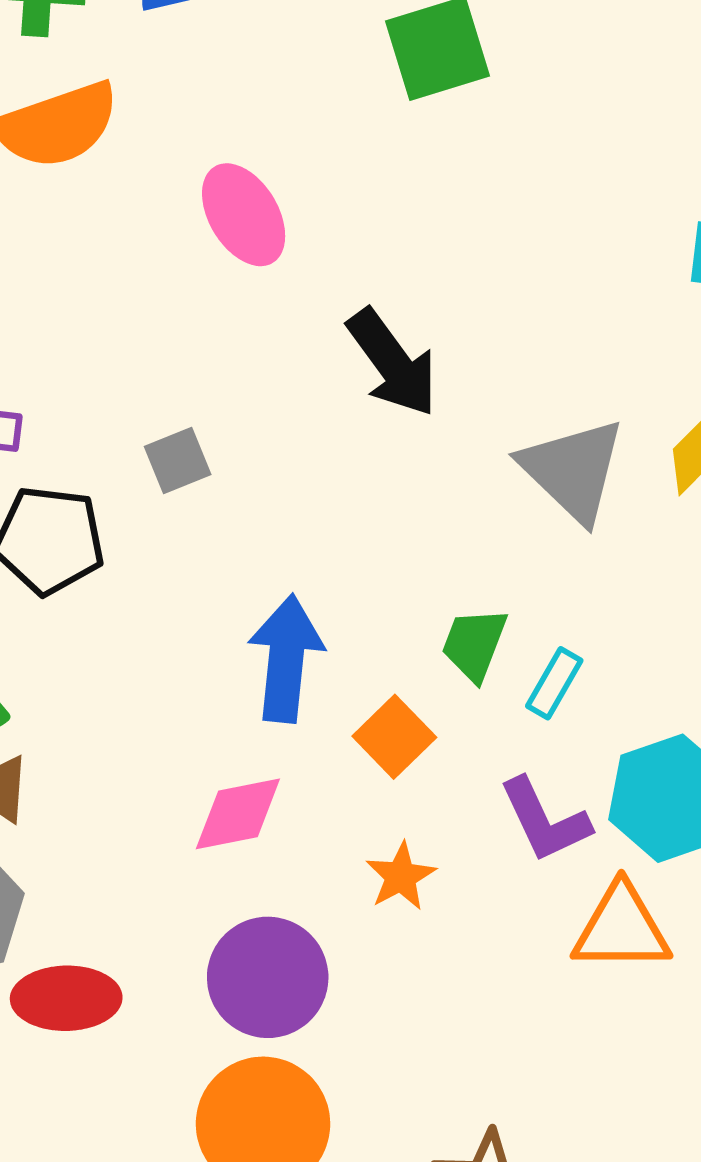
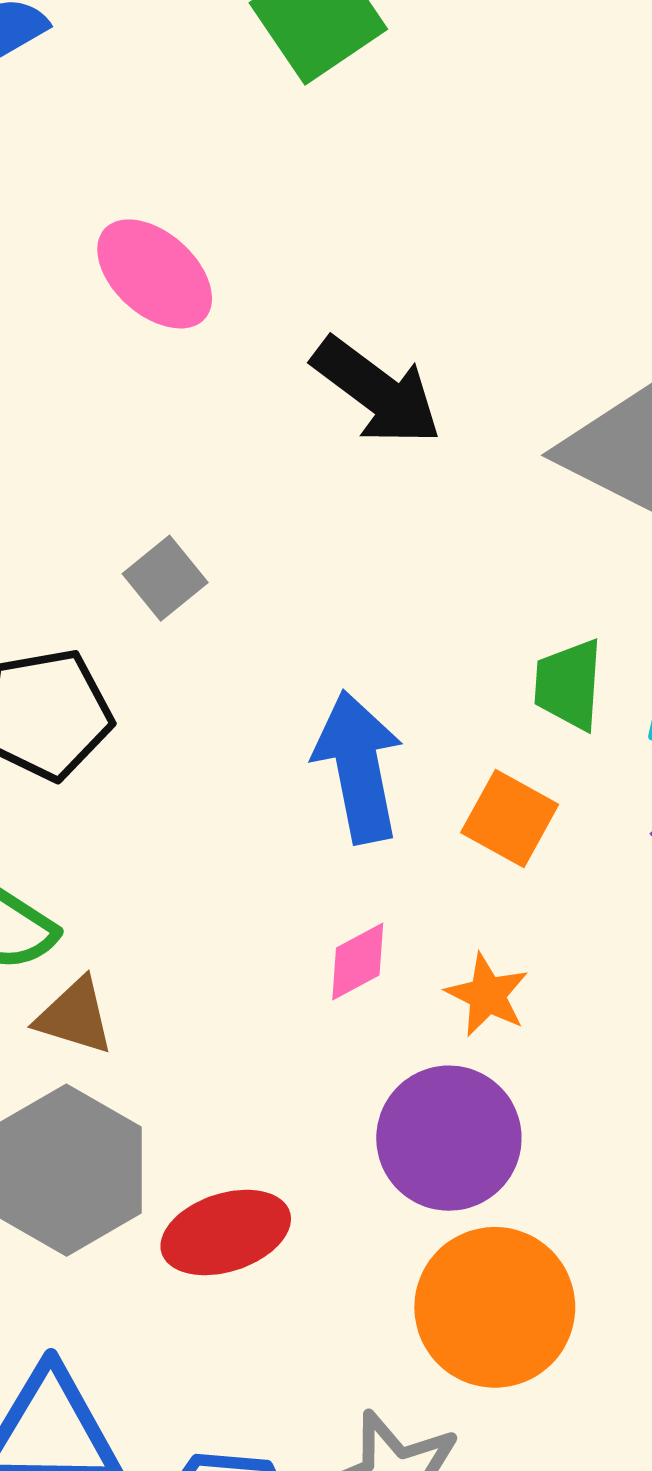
pink diamond: (238, 814) -> (358, 961), size x0.7
orange star: (401, 876) -> (487, 995), moved

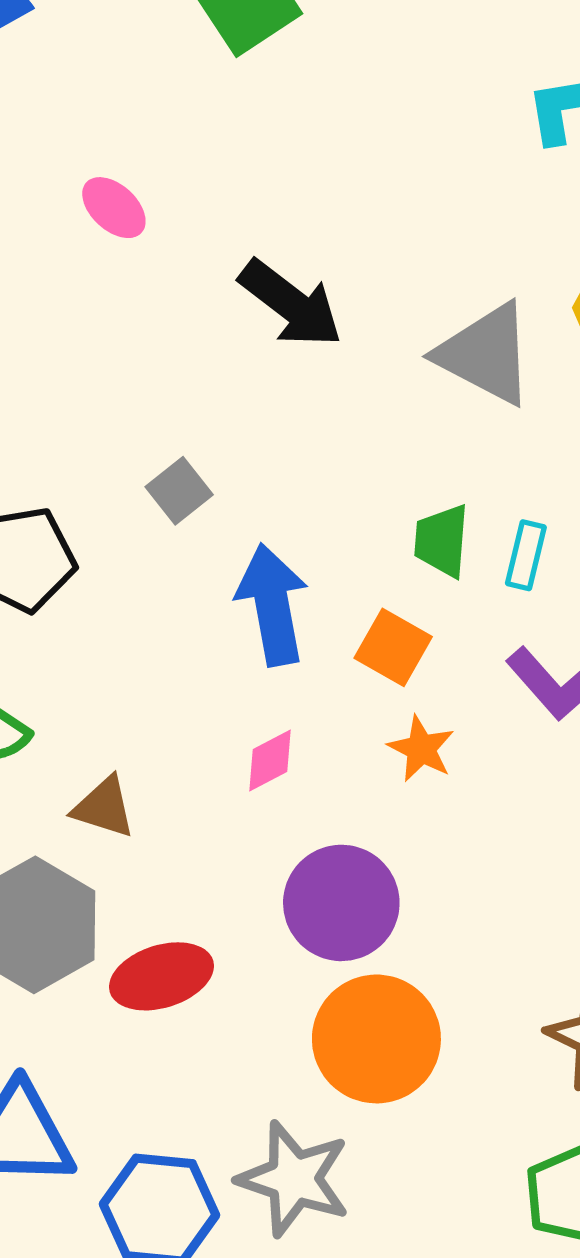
pink ellipse: (155, 274) -> (114, 208), size x0.7
gray square: (165, 578) -> (179, 491), moved
orange star: (487, 995) -> (421, 749), moved
brown triangle: (75, 1016) -> (104, 807), moved

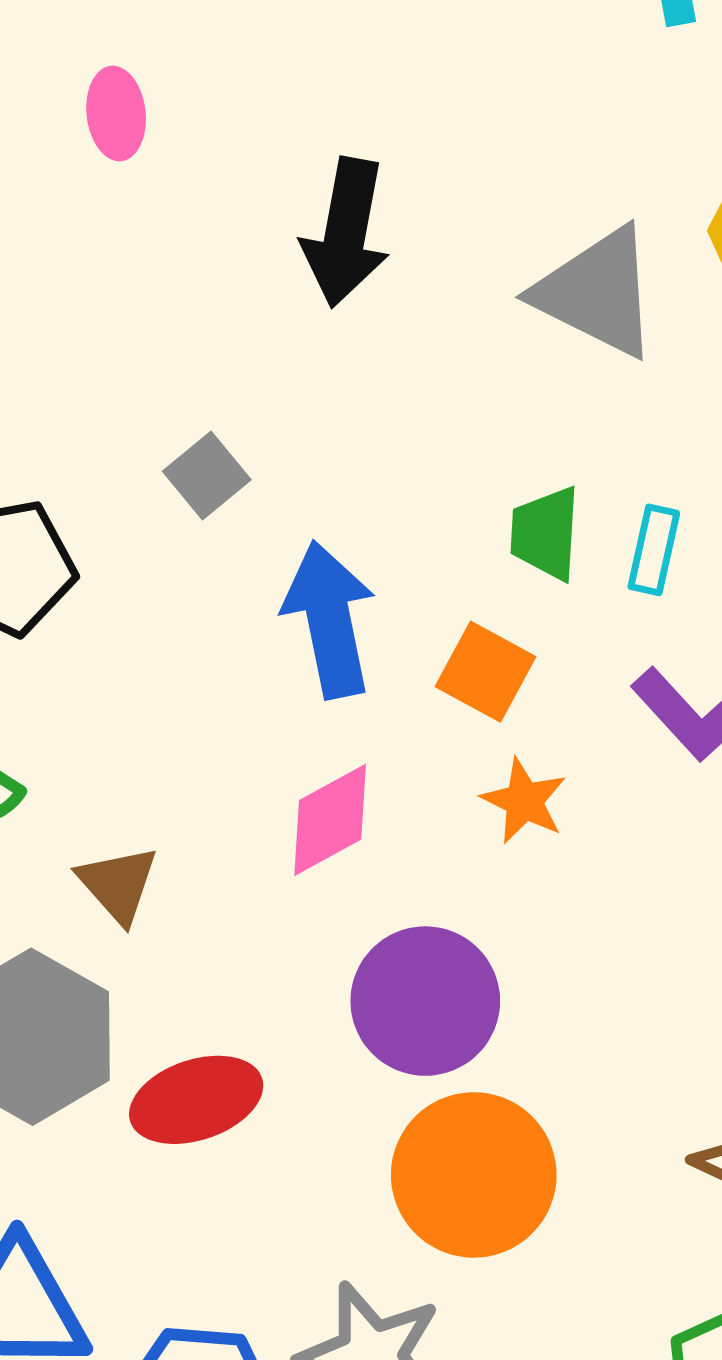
pink ellipse: (114, 208) -> (116, 114), turned 42
black arrow: (291, 304) -> (346, 233), turned 64
pink diamond: (270, 760) -> (330, 820), size x1.4
brown triangle: (104, 807) -> (118, 884), turned 32

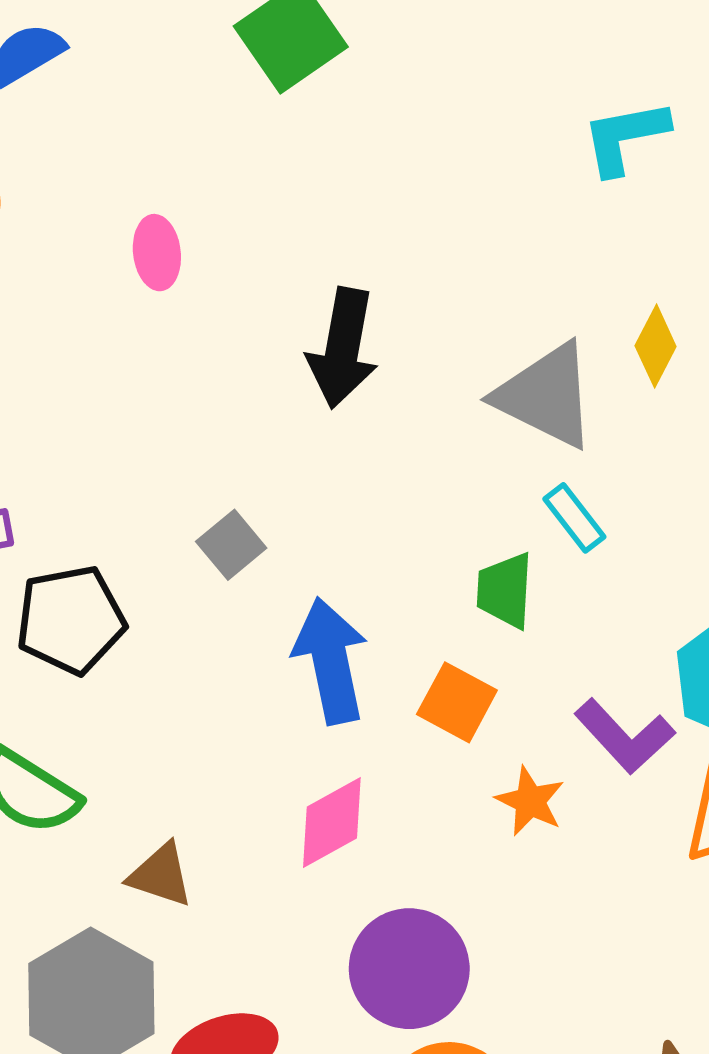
cyan rectangle: (654, 550) -> (574, 518), moved, turned -50
orange star: (524, 801) -> (530, 801), moved
brown triangle: (118, 884) -> (161, 875), turned -30

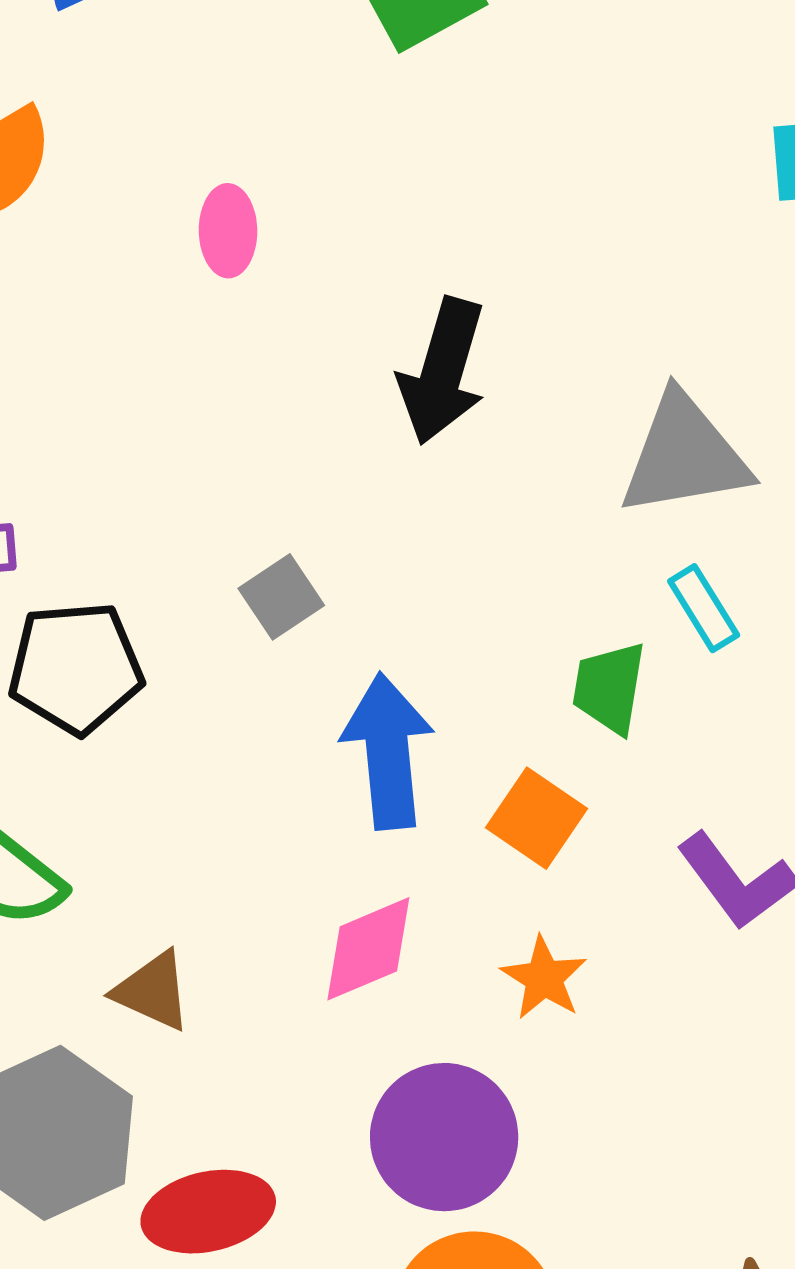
gray triangle: (546, 396) -> (684, 455), turned -42
orange star: (530, 801) -> (544, 978), moved

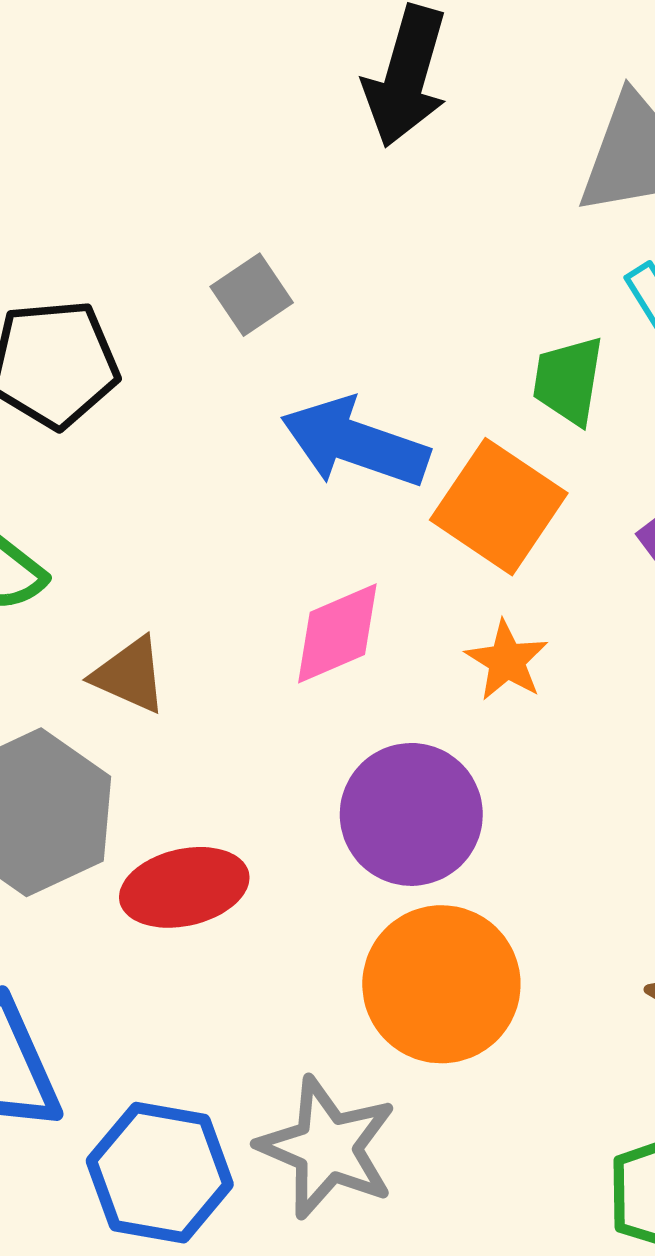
blue arrow: (388, 751) -> (355, 443), turned -65
orange square: (536, 818) -> (499, 507), size x1.4

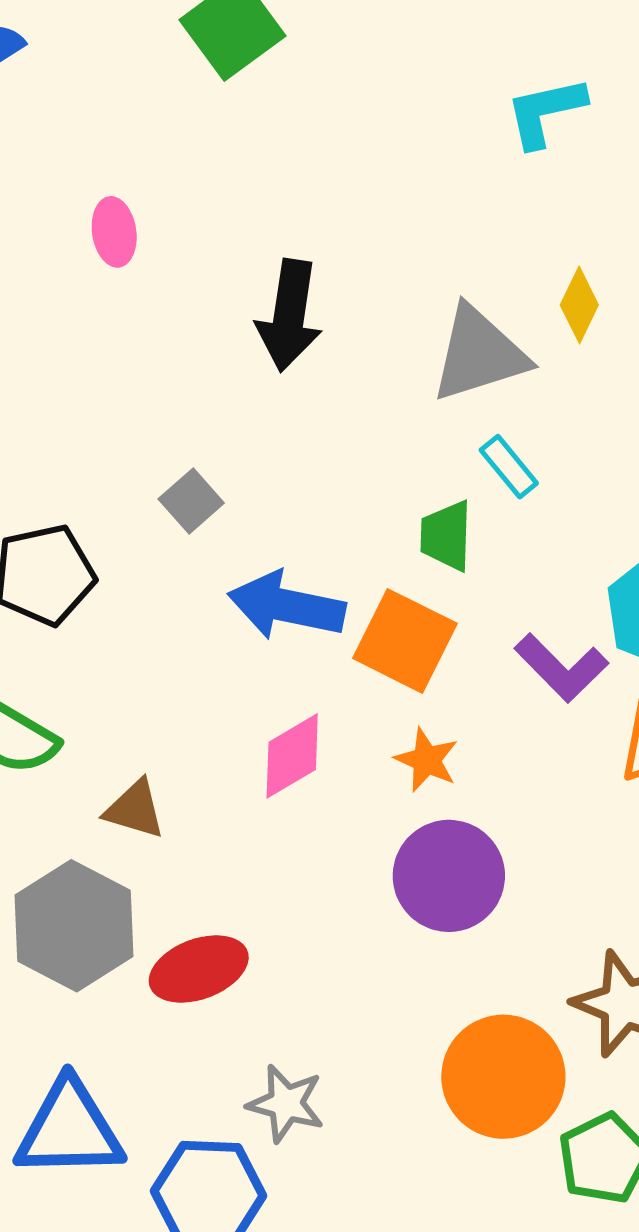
purple circle: (411, 814) -> (449, 876), moved
orange circle: (441, 984) -> (503, 1077), moved
gray star: (327, 1148) -> (286, 1104), moved, size x0.7

